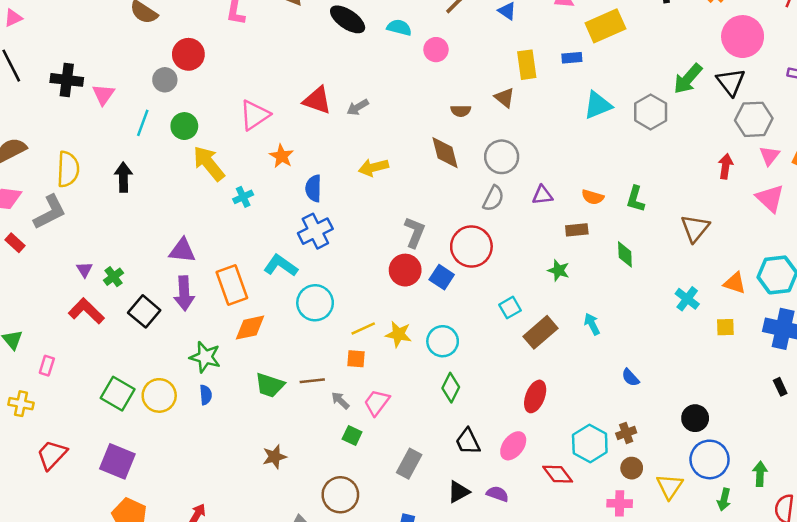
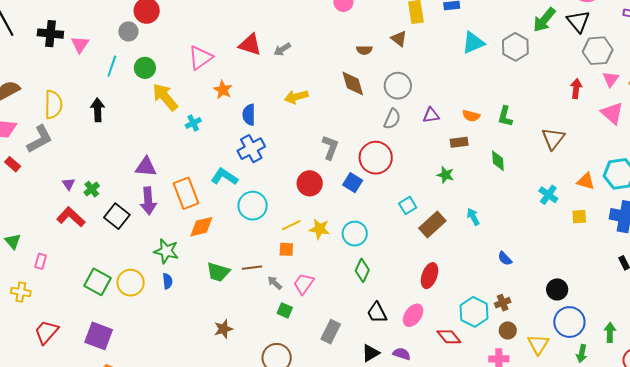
red circle: (405, 270) -> (310, 183), moved

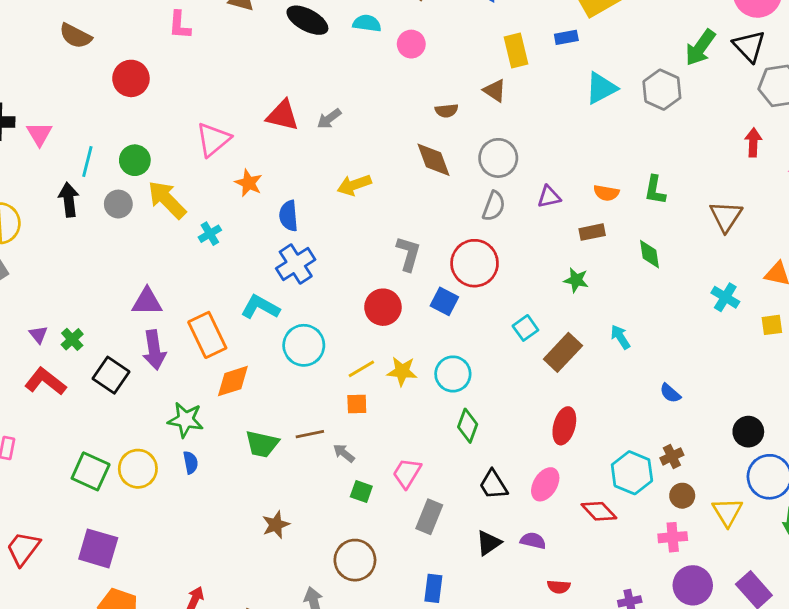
gray circle: (128, 31) -> (118, 204), moved
black arrow: (98, 110) -> (69, 200), moved
pink trapezoid: (304, 284) -> (407, 473), moved

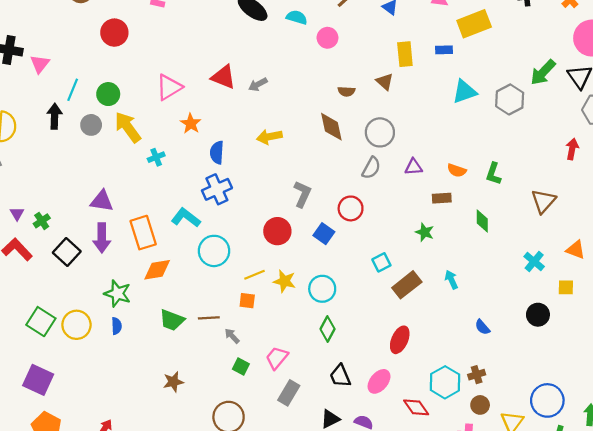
red circle: (475, 263) -> (351, 208), size x0.7
black circle: (748, 432) -> (538, 315), moved

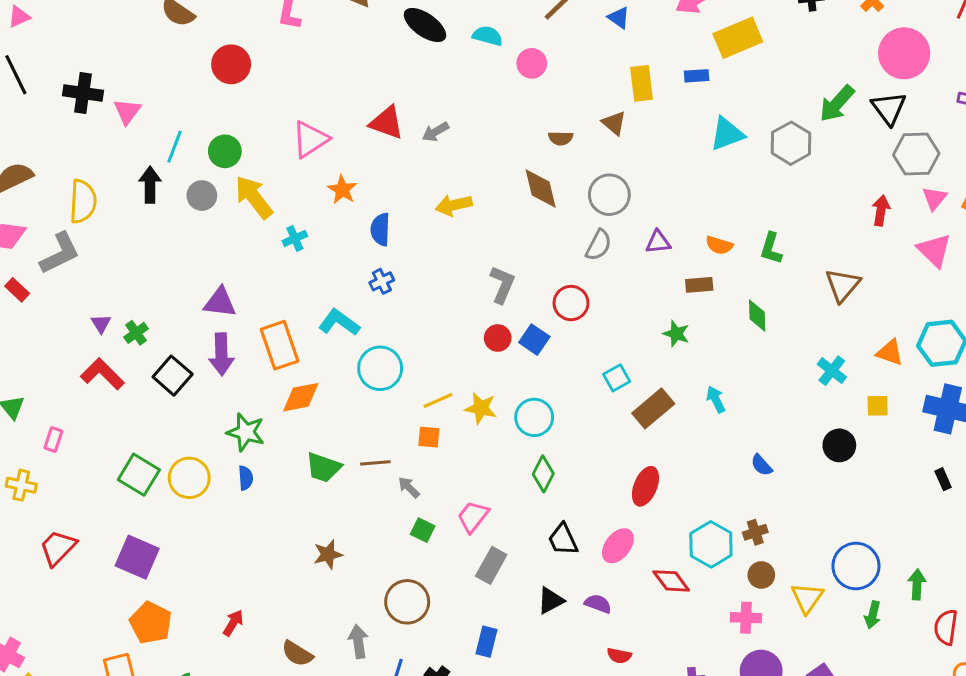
blue cross: (217, 189) -> (382, 281), size x0.6
red circle: (277, 231) -> (498, 338), moved, size x0.7

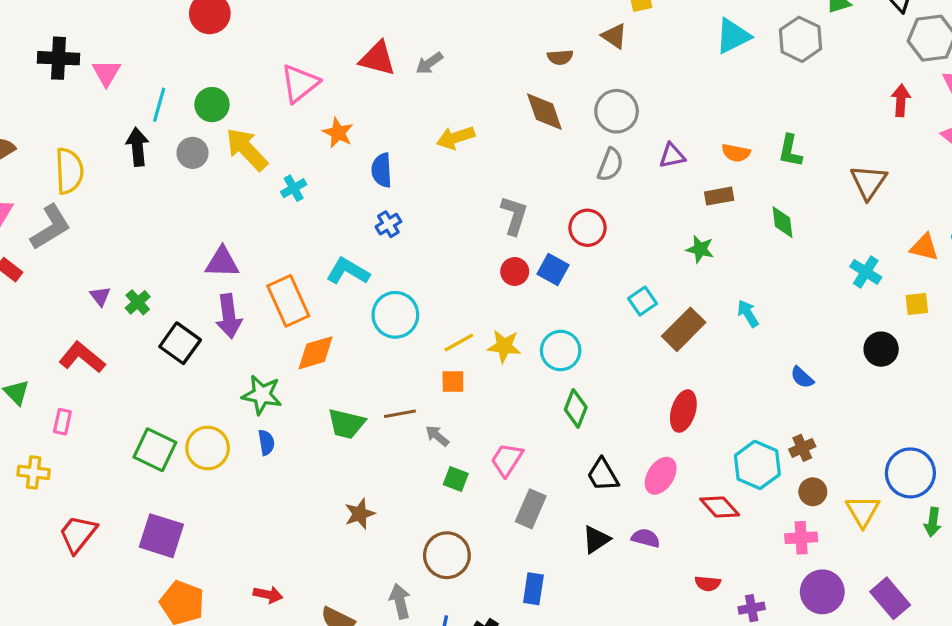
red L-shape: (102, 374) -> (82, 357), moved
red arrow: (233, 623) -> (268, 595), turned 76
red semicircle: (619, 656) -> (708, 583), moved

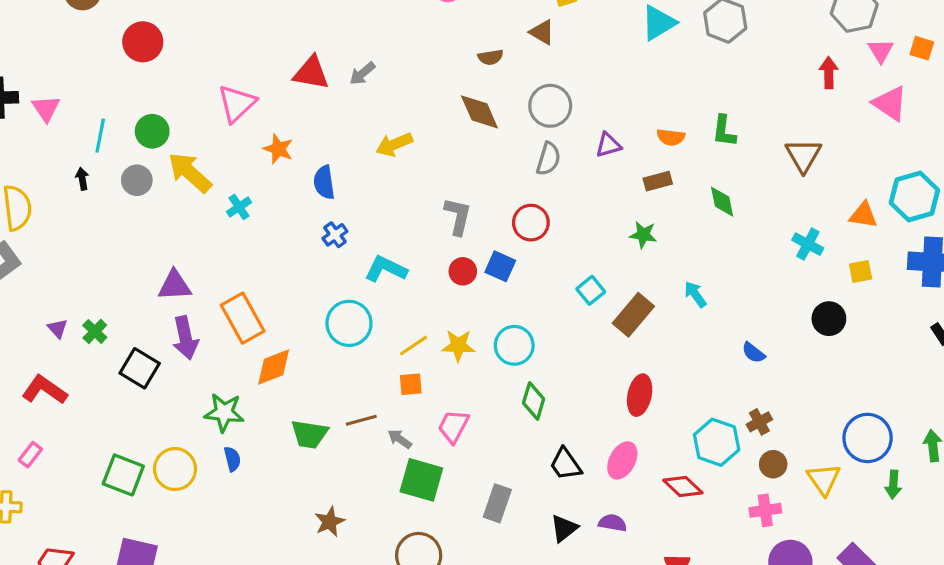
black arrow: (137, 147) -> (82, 179), size x0.6
cyan L-shape: (348, 271) -> (386, 269), moved
pink rectangle: (62, 422) -> (30, 455), turned 30
pink trapezoid: (507, 460) -> (453, 426), moved
green square: (456, 479) -> (421, 480), size x1.8

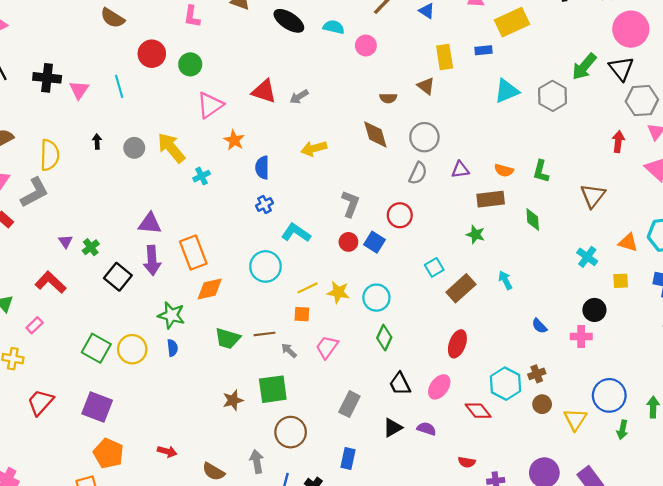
green circle: (152, 131) -> (190, 64), moved
cyan line: (100, 136) -> (119, 86), moved, turned -35
brown rectangle: (658, 181) -> (491, 199), size x1.4
green square: (421, 480) -> (273, 389), moved, turned -32
pink cross: (765, 510) -> (581, 336), moved

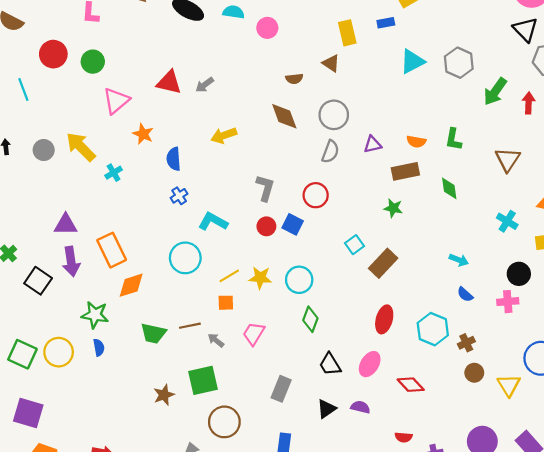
green arrow: (584, 67) -> (495, 91), moved
cyan arrow: (505, 280) -> (459, 260), moved, turned 144
cyan hexagon: (505, 384) -> (433, 329), moved

